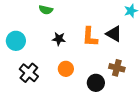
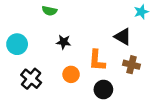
orange L-shape: (90, 37) -> (97, 60), moved
brown cross: (117, 68) -> (131, 65), moved

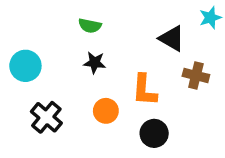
green semicircle: (49, 11) -> (90, 26), moved
black triangle: (123, 37) -> (172, 38), moved
brown cross: (131, 65) -> (196, 75), moved

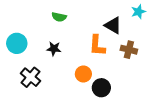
black star: (95, 63) -> (54, 49), moved
orange L-shape: (144, 90) -> (97, 45), moved
orange circle: (106, 111) -> (83, 74), moved

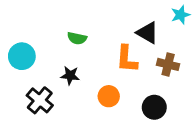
green semicircle: (59, 17) -> (77, 38), moved
black star: (54, 49) -> (70, 76), moved
black circle: (101, 88) -> (154, 107), moved

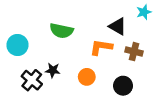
green semicircle: (77, 38) -> (61, 31), size x1.5
orange L-shape: (127, 59) -> (101, 47), turned 95
black star: (70, 76) -> (53, 70), moved

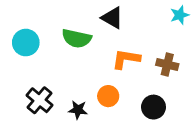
black triangle: (118, 26) -> (112, 18), moved
cyan circle: (17, 45) -> (26, 43), moved
black star: (53, 70) -> (78, 110), moved

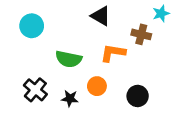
green semicircle: (77, 38) -> (69, 59), moved
cyan circle: (26, 43) -> (32, 26), moved
brown cross: (167, 64) -> (141, 34), moved

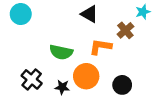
cyan circle: (32, 26) -> (21, 14), moved
brown cross: (141, 34) -> (125, 30), turned 35
orange circle: (97, 86) -> (86, 76), size x1.5

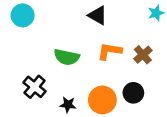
brown cross: (125, 30) -> (143, 55), moved
orange circle: (86, 76) -> (102, 100), moved
black star: (62, 87) -> (68, 105), moved

